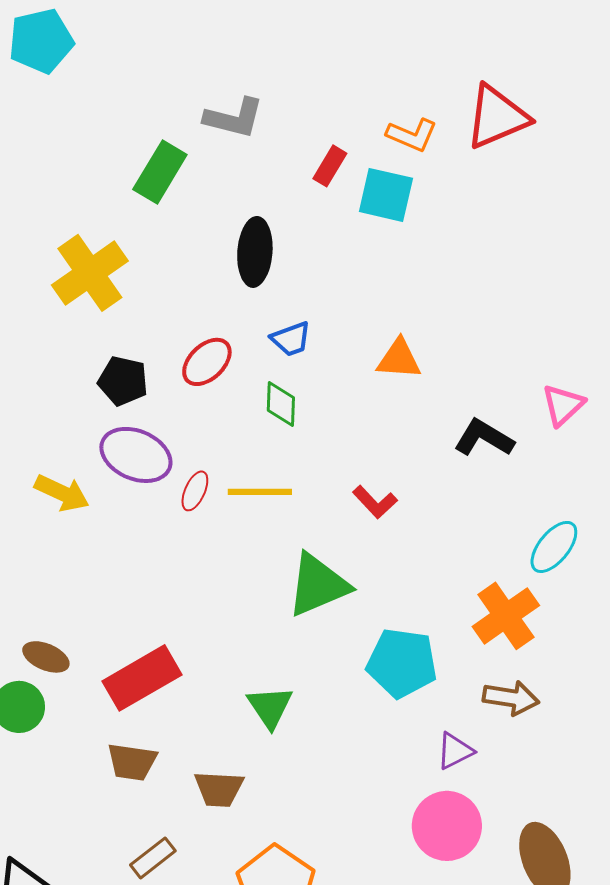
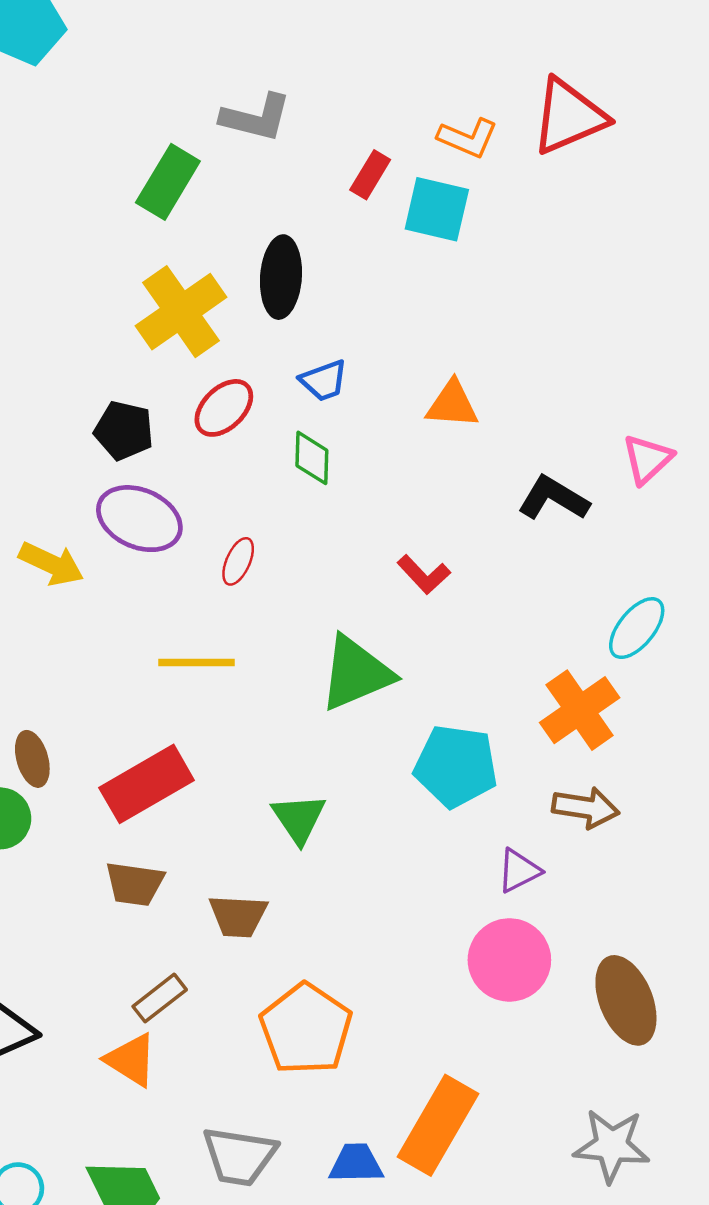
yellow cross: (90, 273) -> (181, 312), moved
red ellipse: (195, 491) -> (238, 561), moved
yellow line: (260, 492) -> (196, 663), moved
brown ellipse: (46, 657) -> (32, 759), turned 51

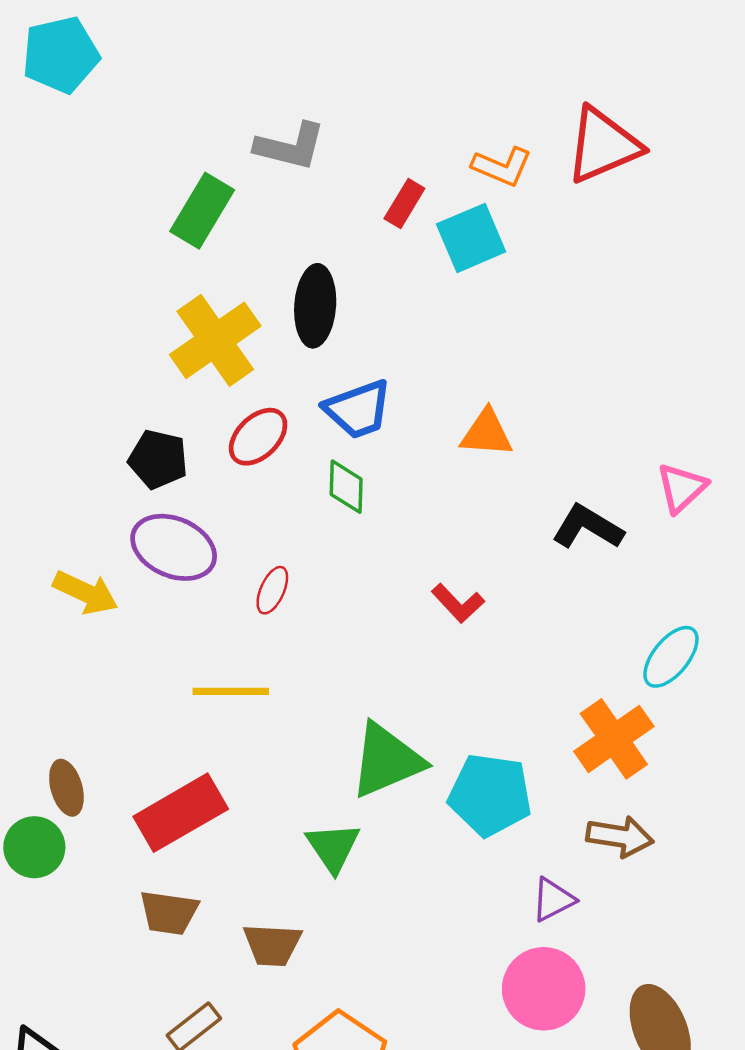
cyan square: (437, 209) -> (471, 238), turned -36
blue trapezoid: (324, 381) -> (358, 409), size x1.4
green triangle: (356, 673) -> (387, 760), moved

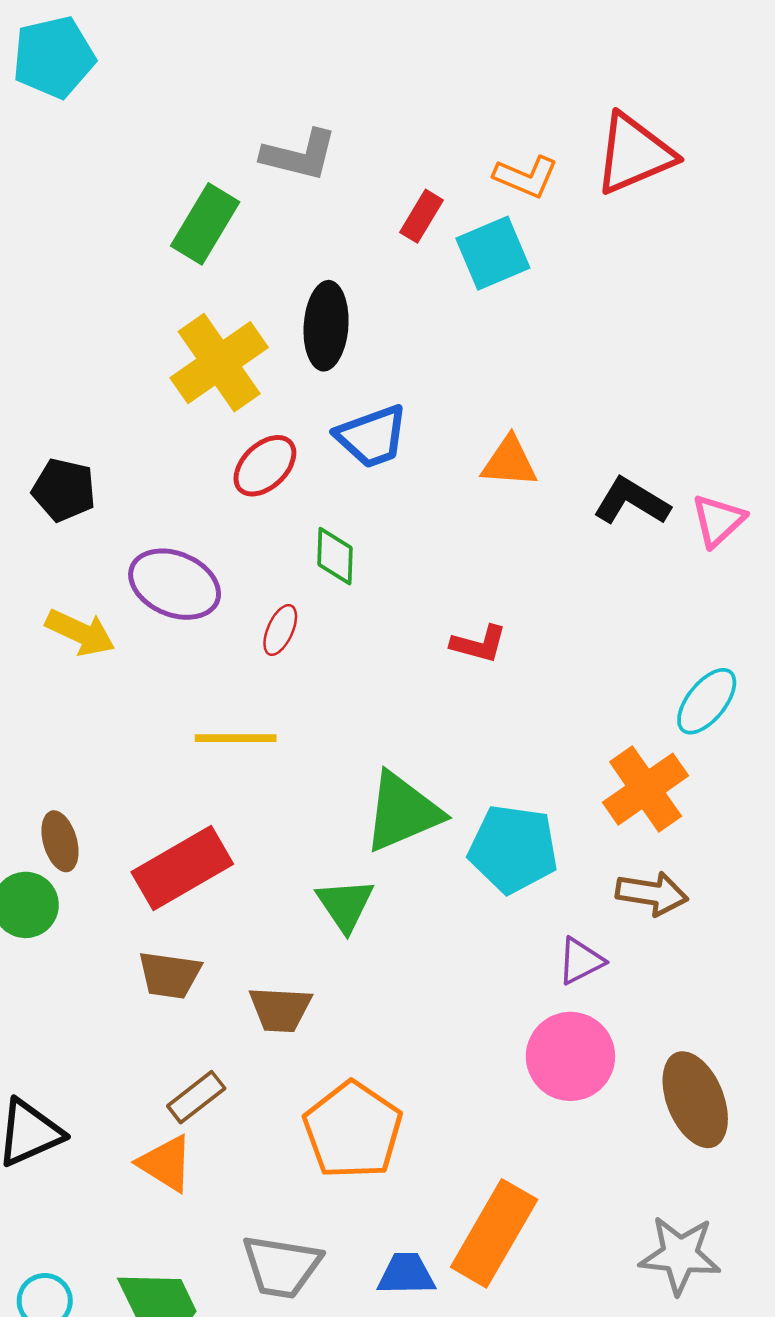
black pentagon: (158, 459) -> (64, 490), moved
green diamond: (346, 487) -> (335, 556), moved
black L-shape: (588, 527) -> (632, 501), moved
red L-shape: (458, 603) -> (479, 644), turned -32

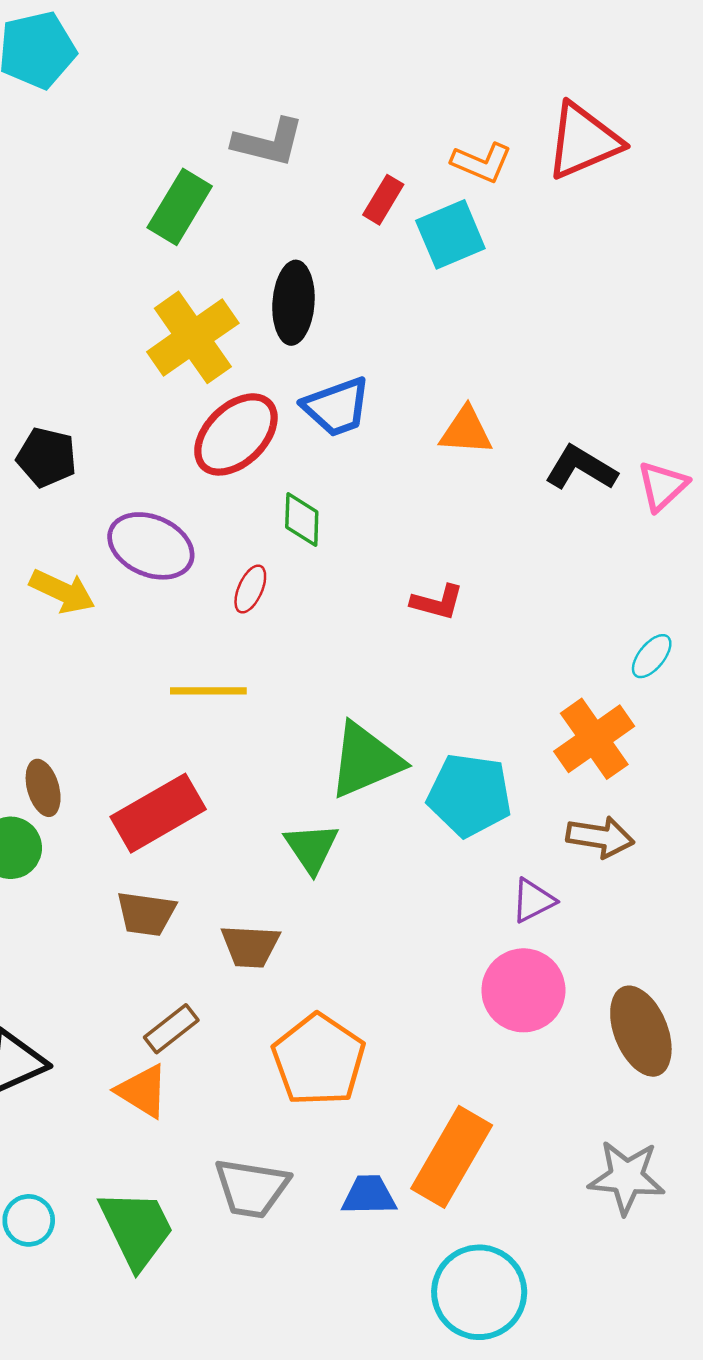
red ellipse: (265, 466) -> (236, 434), size x1.4
cyan ellipse: (707, 701) -> (652, 656), size x0.7

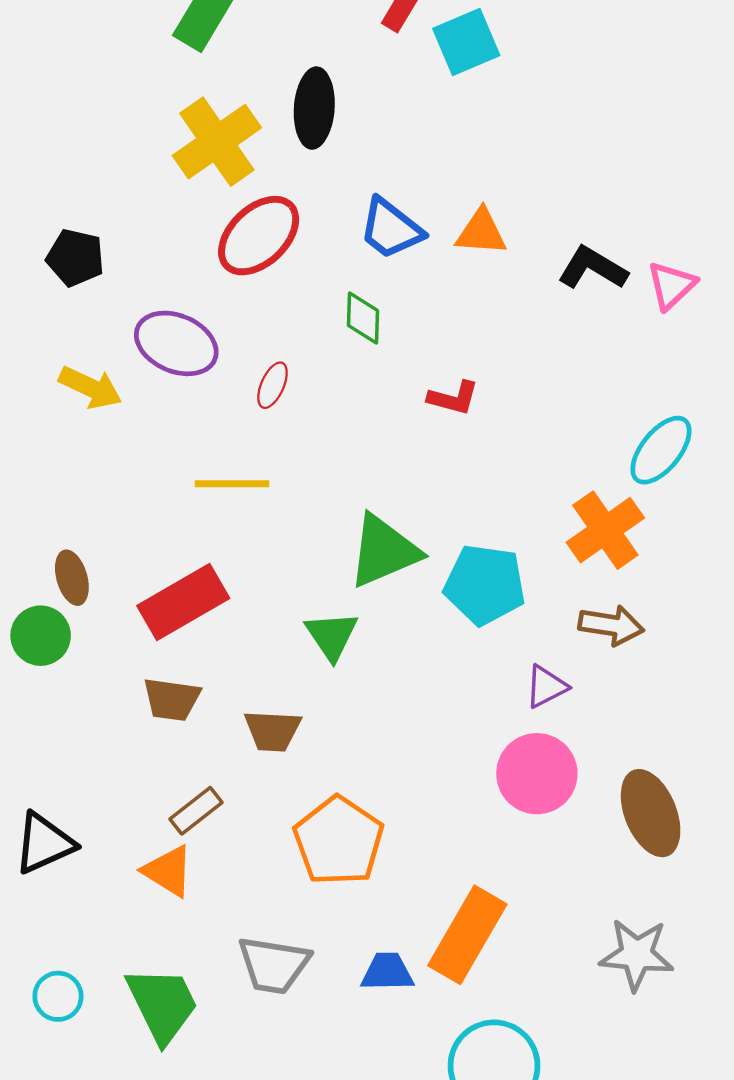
blue trapezoid: (337, 407) -> (391, 229), moved, turned 58
green diamond: (302, 520) -> (363, 318), moved
cyan ellipse: (652, 656) -> (661, 450), size x1.6

